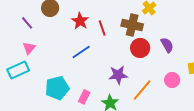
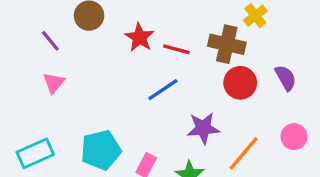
red line: (102, 28) -> (176, 49), turned -56
blue line: (81, 52) -> (163, 90), moved
cyan rectangle: (18, 70) -> (35, 153), moved

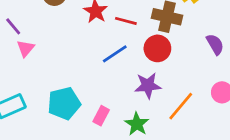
purple line: (50, 41) -> (13, 26), moved
red circle: (240, 83) -> (157, 48), moved

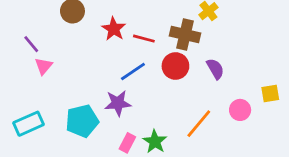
purple semicircle: (215, 44) -> (215, 69), moved
purple star: (148, 86) -> (118, 103), moved
pink rectangle: (101, 116) -> (127, 143), moved

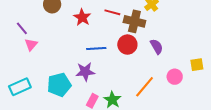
red line: (144, 39) -> (112, 12), moved
blue line: (133, 72) -> (96, 49), turned 30

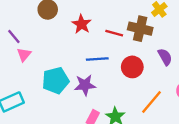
red line: (112, 12) -> (114, 33), moved
red circle: (127, 45) -> (132, 67), moved
cyan pentagon: (59, 85) -> (56, 81), moved

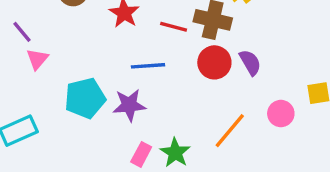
red circle: (132, 67) -> (214, 62), moved

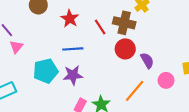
red line: (174, 27) -> (100, 27), turned 42
purple semicircle: (250, 62) -> (147, 60), moved
blue line: (148, 66) -> (73, 49), moved

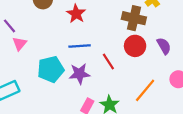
red line: (100, 27) -> (108, 61), moved
purple semicircle: (147, 60) -> (164, 46), moved

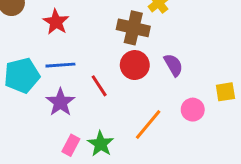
cyan pentagon: (51, 69) -> (22, 75), moved
purple star: (80, 74) -> (60, 102), turned -30

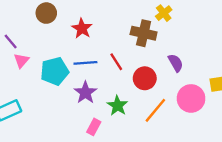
red circle: (135, 65) -> (145, 78), moved
red line: (99, 86) -> (116, 62), moved
pink circle: (193, 110) -> (191, 98), size x1.5
green star: (101, 144) -> (117, 106), moved

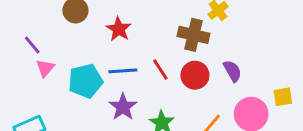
red circle: (145, 78) -> (195, 75), moved

